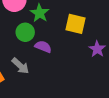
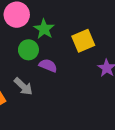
yellow square: (76, 24) -> (83, 41), turned -36

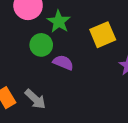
gray arrow: (23, 86) -> (35, 99), moved

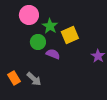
yellow square: (103, 35) -> (70, 35), moved

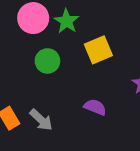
green star: (50, 26) -> (67, 21), moved
purple semicircle: (53, 54) -> (95, 107), moved

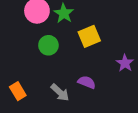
gray arrow: (41, 120) -> (60, 92), moved

